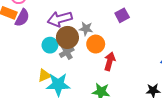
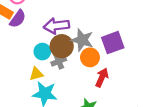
purple square: (122, 15) -> (113, 43), moved, size x1.5
gray star: (86, 29) -> (82, 40), size x1.5
yellow triangle: (44, 75) -> (36, 74), moved

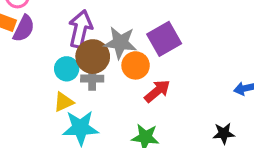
purple arrow: (56, 26) -> (80, 29), turned 120
gray cross: (59, 61) -> (92, 79), turned 32
red arrow: (102, 78) -> (157, 91), turned 36

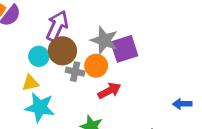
gray star: (120, 43) -> (104, 40), moved
gray cross: (92, 79) -> (75, 72), moved

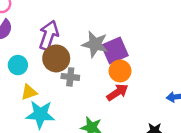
cyan circle: (39, 56) -> (18, 65), moved
orange circle: (96, 66) -> (120, 71), moved
red arrow: (109, 91) -> (117, 92), moved

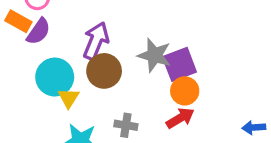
cyan circle: (18, 65) -> (55, 77), size x1.5
gray cross: (70, 77) -> (126, 125), moved
yellow triangle: (29, 92) -> (69, 98), moved, turned -42

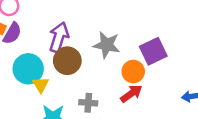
purple square: (179, 64) -> (153, 51), moved

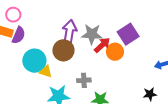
purple arrow: (59, 37) -> (69, 32), moved
yellow triangle: (41, 85) -> (46, 71), turned -32
red arrow: (131, 94) -> (102, 45), moved

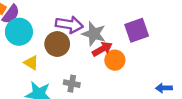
purple arrow: (69, 32) -> (69, 25), turned 75
purple square: (128, 34) -> (137, 30), moved
cyan circle: (34, 61) -> (19, 32), moved

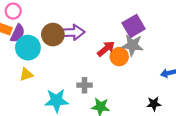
gray star: (94, 34) -> (132, 45), moved
brown circle: (57, 44) -> (53, 35), moved
yellow triangle: (31, 63) -> (26, 74), moved, turned -40

